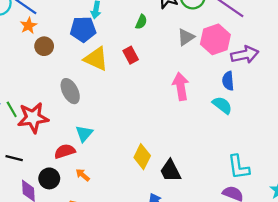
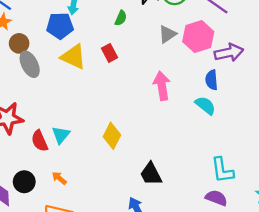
gray ellipse: (70, 91) -> (30, 64), moved
red semicircle: (65, 151) -> (40, 141), moved, turned -96
yellow diamond: (142, 157) -> (112, 136), moved

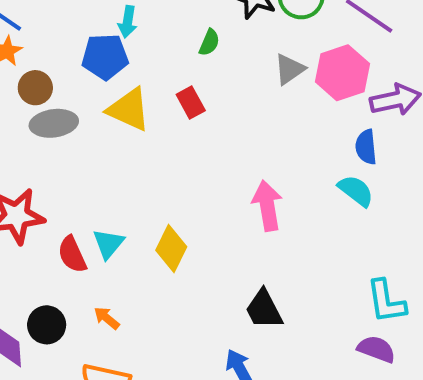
gray ellipse: (30, 64) -> (54, 123), turned -70
pink arrow: (162, 86) -> (267, 206), moved
yellow diamond: (112, 136) -> (171, 248), moved

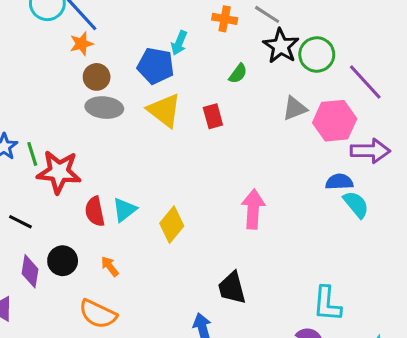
blue semicircle: (366, 147) -> (339, 182), turned 80
cyan semicircle: (356, 191) -> (356, 204), moved

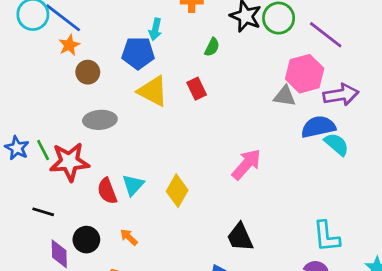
gray ellipse: (104, 108) -> (100, 120), moved
gray triangle: (295, 108) -> (285, 96), moved, turned 40
blue semicircle: (339, 182) -> (318, 127), size x1.4
pink arrow: (253, 209) -> (246, 164), turned 48

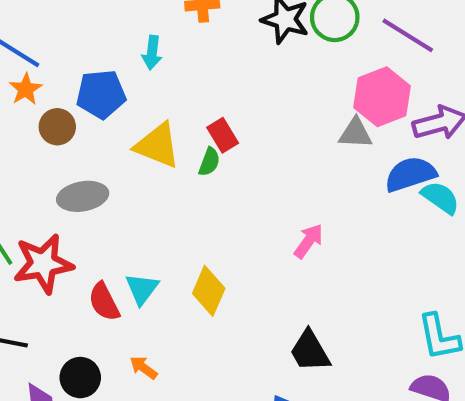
green semicircle: (212, 47) -> (209, 162), moved
blue pentagon: (138, 53) -> (101, 94), moved
pink arrow: (246, 164) -> (309, 241), size x0.7

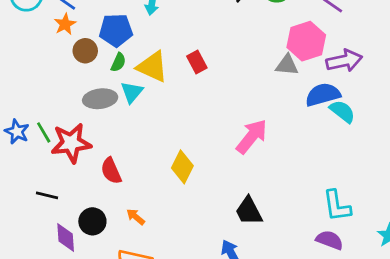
green semicircle: (209, 162) -> (118, 62), moved
pink arrow: (309, 241) -> (252, 136), size x1.5
cyan triangle: (142, 289) -> (132, 92), moved

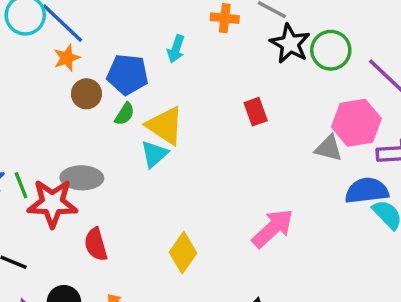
red rectangle: (197, 62) -> (256, 112), moved
cyan triangle: (132, 92) -> (154, 154), moved
gray ellipse: (100, 99) -> (82, 178), moved

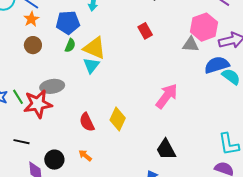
brown circle: (86, 94) -> (33, 45), moved
red semicircle: (96, 244) -> (87, 122), moved

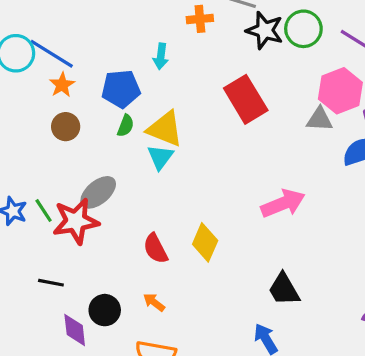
red rectangle: (145, 31) -> (246, 99), size x1.8
gray ellipse: (52, 86) -> (98, 192), turned -30
pink arrow: (167, 96) -> (283, 203), turned 32

